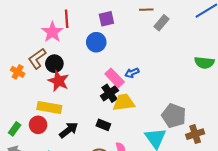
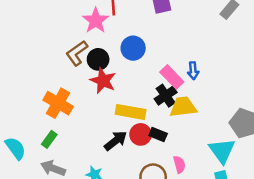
blue circle: (96, 42) -> (133, 48), moved
orange cross: (18, 72) -> (58, 103), moved, size x1.6
blue arrow: (132, 73) -> (193, 71), turned -72
yellow rectangle: (49, 108) -> (131, 112), moved
red circle: (38, 125) -> (141, 134), moved

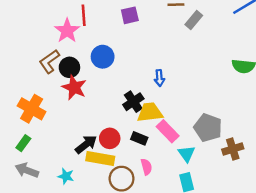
pink rectangle: (172, 77) -> (168, 131), moved
yellow rectangle: (131, 112) -> (100, 158), moved
black rectangle: (158, 134) -> (139, 138), moved
cyan triangle: (222, 151) -> (187, 154), size x0.7

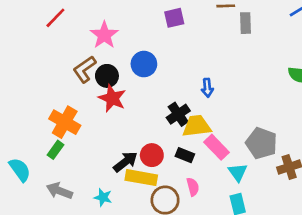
red line: (84, 15) -> (55, 18), moved, turned 48
gray rectangle: (194, 20) -> (246, 23), turned -42
green rectangle: (23, 143) -> (55, 150), moved

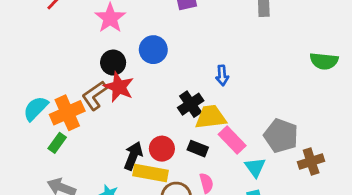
brown L-shape: (84, 69) -> (94, 96), moved
orange cross: (65, 122) -> (67, 113), turned 36
black arrow: (125, 162) -> (133, 156), turned -30
cyan semicircle: (20, 170) -> (36, 108), moved, turned -100

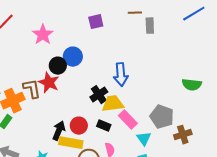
green semicircle: (324, 61) -> (192, 85), moved
black circle: (113, 63) -> (58, 66), moved
blue arrow: (222, 75) -> (121, 75), size x1.6
brown L-shape: (94, 96) -> (32, 89), turned 115

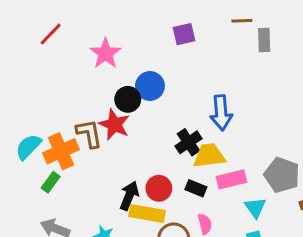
pink rectangle: (128, 120) -> (231, 179), turned -60

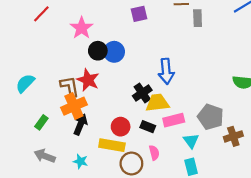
black circle: (128, 99) -> (98, 51), moved
cyan semicircle: (28, 147) -> (25, 83), moved
orange cross: (61, 151) -> (74, 106), moved
black arrow: (129, 196) -> (80, 124), moved

